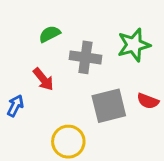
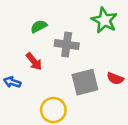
green star: (134, 45) -> (104, 20), moved, turned -30
blue arrow: (15, 106) -> (12, 82), turned -98

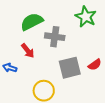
green semicircle: (39, 26) -> (32, 22), size x1.6
red semicircle: (115, 78) -> (95, 65), turned -56

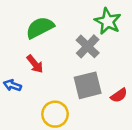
gray cross: (55, 37) -> (88, 46), moved, turned 36
red semicircle: (95, 65) -> (119, 95), moved

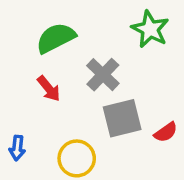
gray cross: (88, 46) -> (103, 75), moved
blue arrow: (12, 85) -> (17, 148), moved, turned -102

